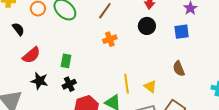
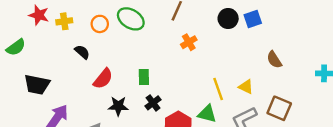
blue square: (182, 32) -> (253, 19), moved

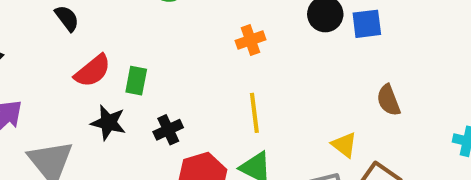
green rectangle: (144, 77) -> (136, 81), moved
yellow triangle: (246, 87) -> (344, 145), moved
yellow line: (218, 89) -> (254, 113), moved

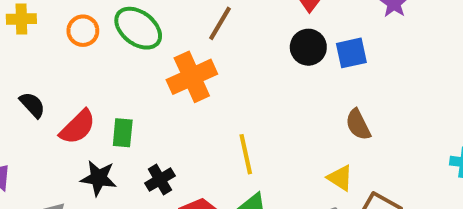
black semicircle: (67, 18) -> (32, 105), moved
orange cross: (250, 40) -> (192, 77), moved, size x1.6
brown semicircle: (388, 100) -> (358, 125), moved

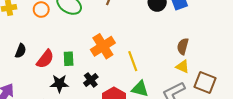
orange cross: (192, 77) -> (103, 46), moved
black semicircle: (32, 105) -> (21, 51), turned 72
brown semicircle: (358, 125) -> (183, 46), moved, turned 49

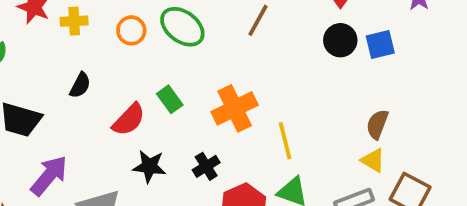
black semicircle: (21, 51) -> (80, 85), moved
green rectangle: (69, 59) -> (170, 99), moved, turned -40

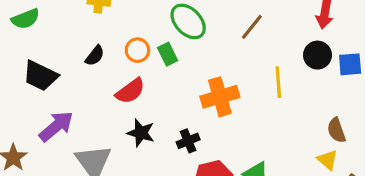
orange circle: (131, 30) -> (137, 50), moved
green rectangle: (170, 99) -> (168, 54), moved
brown semicircle: (377, 124) -> (336, 130), turned -50
yellow line: (285, 141) -> (278, 82), moved

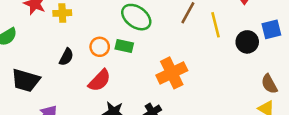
green rectangle: (168, 54) -> (124, 46), turned -42
black circle: (317, 55) -> (247, 42), moved
yellow line: (278, 82) -> (216, 25), moved

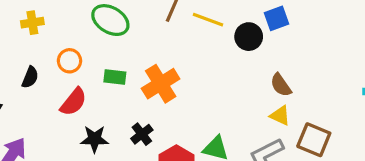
yellow cross: (62, 13) -> (32, 23), moved
yellow line: (216, 25) -> (208, 20), turned -50
green rectangle: (124, 46) -> (115, 77), moved

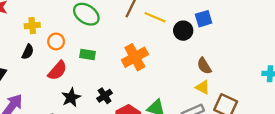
yellow cross: (32, 23) -> (32, 26), moved
orange cross: (161, 84) -> (135, 57), moved
black star: (94, 139) -> (71, 97), turned -30

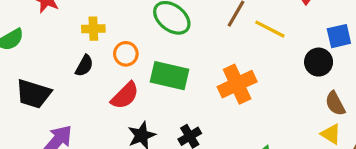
black circle: (183, 31) -> (319, 62), moved
green rectangle: (88, 55) -> (170, 76), size x1.6

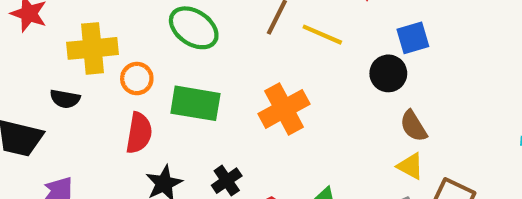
yellow cross: (93, 29) -> (92, 48), size x1.6
black semicircle: (84, 66) -> (65, 99), moved, turned 75
red semicircle: (125, 96) -> (139, 133), turned -32

